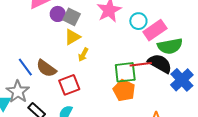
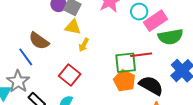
yellow triangle: (72, 37) -> (73, 27), turned 42
black semicircle: (160, 63) -> (151, 86), moved
brown semicircle: (46, 68) -> (39, 41), moved
red square: (69, 85) -> (70, 75), turned -30

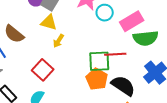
cyan circle: (139, 12) -> (105, 13), moved

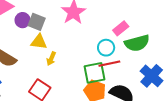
cyan circle: (105, 13) -> (106, 48), moved
pink rectangle: (132, 21) -> (121, 28), size x0.7

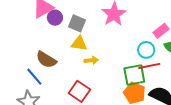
purple circle: (23, 20) -> (55, 18), moved
yellow arrow: (51, 59) -> (91, 60), turned -120

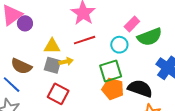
gray square: (77, 23) -> (52, 65), moved
red line: (149, 66) -> (85, 40), moved

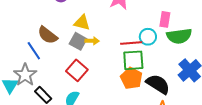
pink rectangle: (132, 24) -> (165, 19), turned -49
red line: (85, 40) -> (131, 43), moved

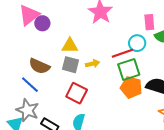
yellow arrow: (92, 41) -> (93, 64), moved

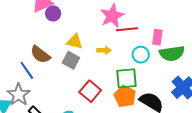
red line: (122, 53) -> (127, 29), moved
yellow arrow: (93, 64) -> (104, 50), moved
red square: (77, 93) -> (90, 91), moved

